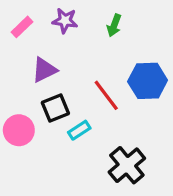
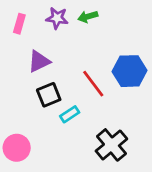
green arrow: (114, 25) -> (88, 17), moved, turned 54
pink rectangle: (22, 27) -> (19, 24), turned -30
pink circle: (19, 130) -> (17, 148), moved

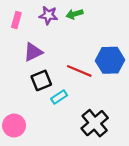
red line: (93, 84) -> (79, 71), turned -30

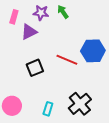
green arrow: (74, 14) -> (63, 12), turned 72
purple triangle: (33, 52) -> (29, 32), moved
cyan rectangle: (59, 97) -> (48, 109), moved, turned -40

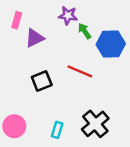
green arrow: (63, 12) -> (85, 31), moved
purple star: (41, 13) -> (68, 15), moved
blue hexagon: (93, 51) -> (111, 44), moved

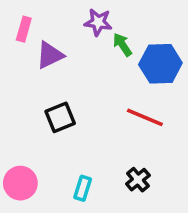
red line: (80, 71) -> (145, 117), moved
black cross: (95, 124) -> (138, 180), size x0.6

